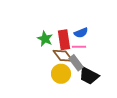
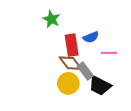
green star: (45, 39) -> (51, 19), moved
pink line: (79, 47) -> (109, 53), moved

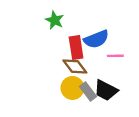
blue semicircle: (91, 37) -> (96, 39), size x1.5
gray rectangle: (85, 71) -> (88, 92), moved

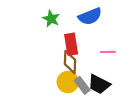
blue semicircle: (96, 39) -> (90, 16), moved
brown diamond: (75, 67) -> (70, 62), turned 40

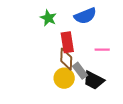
gray rectangle: (82, 85) -> (80, 71), moved

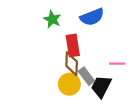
pink line: (102, 50) -> (117, 64), moved
black trapezoid: (94, 80) -> (101, 86), turned 90

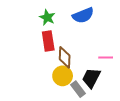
red rectangle: (73, 45) -> (48, 41), moved
gray rectangle: (86, 76) -> (78, 89), moved

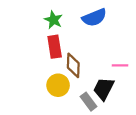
yellow circle: (63, 76) -> (58, 85), moved

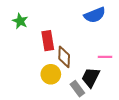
blue semicircle: (94, 18) -> (95, 15), moved
green star: (53, 20) -> (20, 21), moved

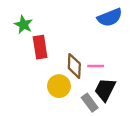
red rectangle: (48, 41) -> (40, 47), moved
pink line: (105, 57) -> (96, 66), moved

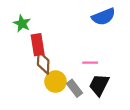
brown diamond: (74, 66) -> (43, 63), moved
gray rectangle: (90, 103) -> (75, 88), moved

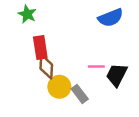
green star: (22, 23) -> (27, 14), moved
black trapezoid: (99, 85) -> (117, 75), moved

